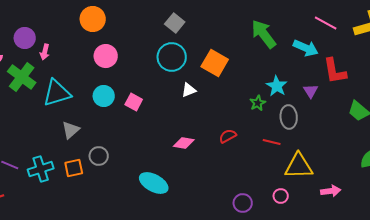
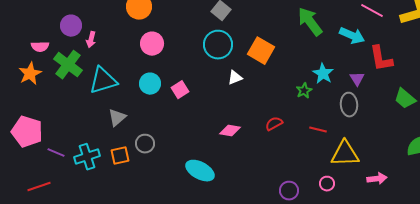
pink square: (134, 102) -> (180, 90), turned 30
gray ellipse: (289, 117) -> (349, 105), moved

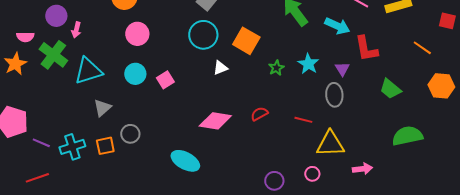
green star: (304, 91) -> (276, 68), moved
pink diamond: (230, 131) -> (215, 121), size x1.5
red line: (39, 187) -> (37, 178), moved

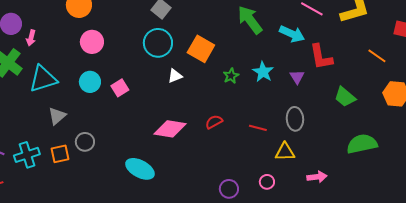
gray ellipse: (334, 95) -> (295, 119), moved
yellow triangle: (330, 144) -> (285, 152), size x0.7

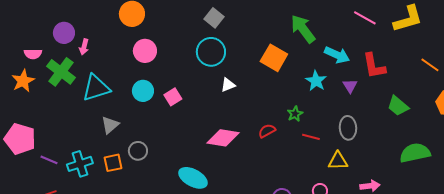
cyan arrow: (292, 34) -> (337, 55), moved
orange square: (201, 49) -> (274, 58), moved
green star: (231, 76) -> (295, 114), moved

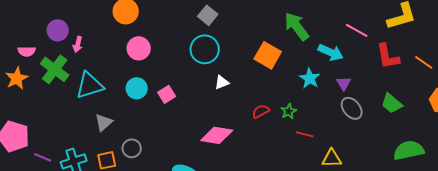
pink line: (365, 18) -> (357, 30), moved
red L-shape: (374, 66) -> (388, 56), moved
gray ellipse: (348, 128) -> (352, 108), moved, turned -35
red semicircle: (267, 131) -> (261, 111), moved

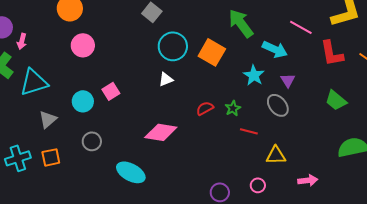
cyan circle: (205, 49) -> (173, 46), moved
cyan circle: (137, 88) -> (83, 101), moved
gray ellipse: (352, 108) -> (278, 105), moved
gray circle: (132, 148) -> (92, 141), moved

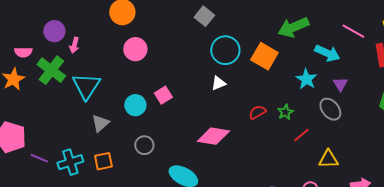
green arrow: (241, 23) -> (293, 27), turned -76
cyan triangle: (34, 82) -> (86, 86), turned -40
red line: (249, 131) -> (301, 135), turned -54

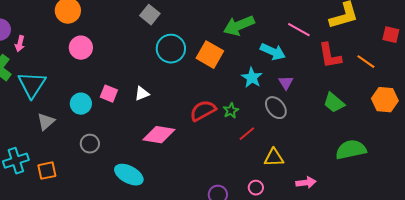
white triangle: (218, 83) -> (142, 94), moved
pink square: (163, 95) -> (109, 94), turned -36
red semicircle: (257, 112) -> (203, 111), size x1.5
orange square: (103, 161) -> (47, 171), moved

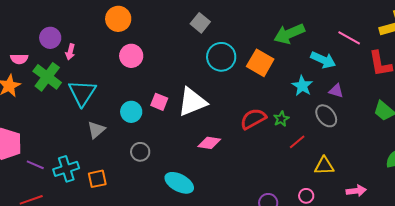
purple triangle: (286, 83) -> (336, 91), turned -42
white triangle: (142, 94) -> (192, 102), size x2.0
pink diamond: (159, 135) -> (209, 143), size x0.7

